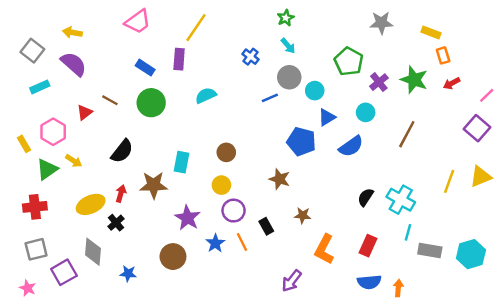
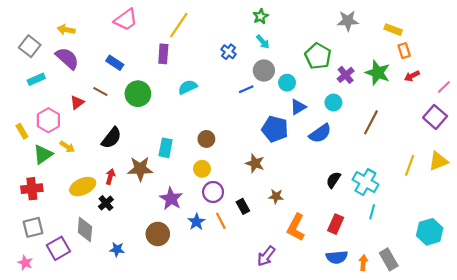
blue rectangle: (145, 68) -> (115, 63), moved
gray rectangle: (430, 250) -> (389, 259), moved, turned 50

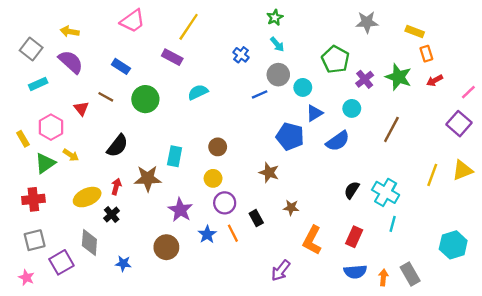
purple rectangle: (163, 54) -> (172, 57), turned -66
red triangle: (77, 103) -> (81, 108), turned -32

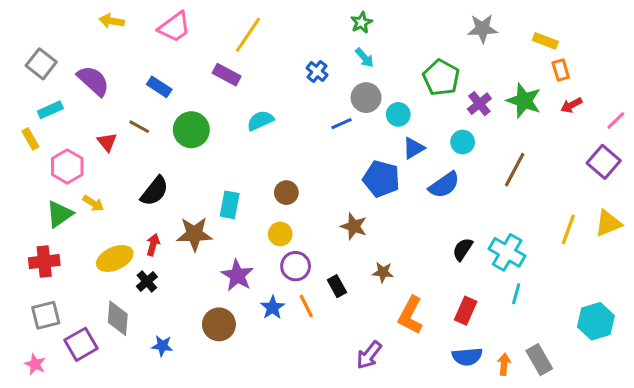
yellow arrow: (70, 31) -> (112, 21), moved
yellow rectangle: (23, 139) -> (30, 139), moved

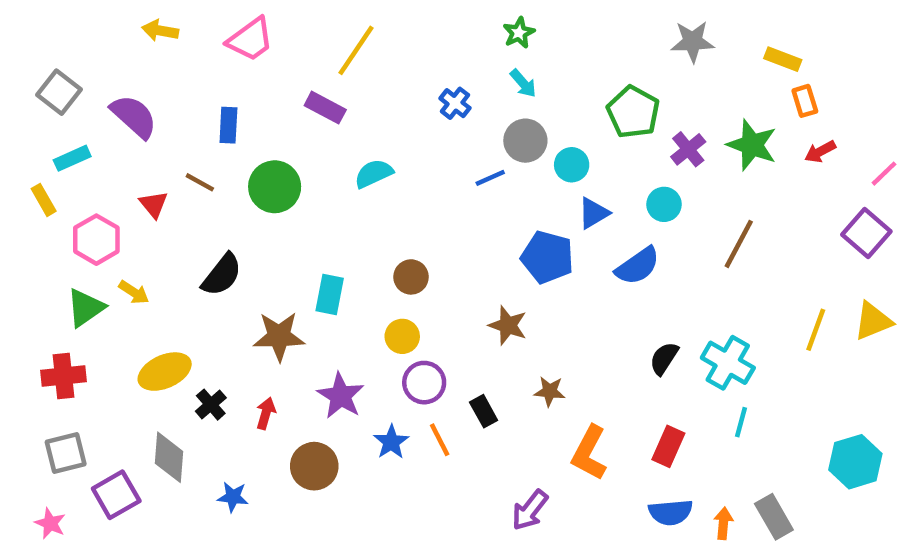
blue rectangle: (159, 87) -> (228, 125), turned 60
red arrow: (153, 245) -> (266, 413), moved

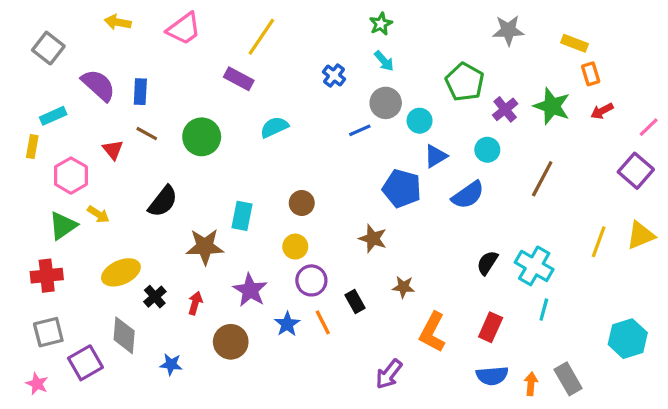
gray square: (59, 92) -> (48, 48), moved
blue rectangle: (228, 125) -> (140, 92), moved
yellow rectangle: (44, 200) -> (32, 147), turned 40

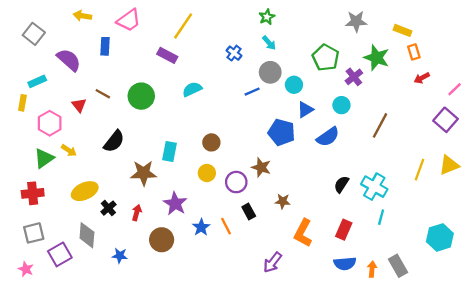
blue rectangle: (140, 92) -> (105, 46), moved
green star: (552, 106) -> (377, 58), moved
purple circle: (311, 280) -> (236, 182), moved

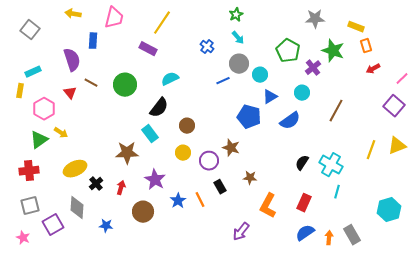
pink trapezoid: (129, 20) -> (114, 18), turned -40
purple semicircle: (69, 60) -> (72, 60), moved, turned 30
black semicircle: (114, 141) -> (159, 108), moved
cyan rectangle: (170, 151) -> (150, 134), turned -48
blue semicircle: (345, 263) -> (305, 233), turned 150

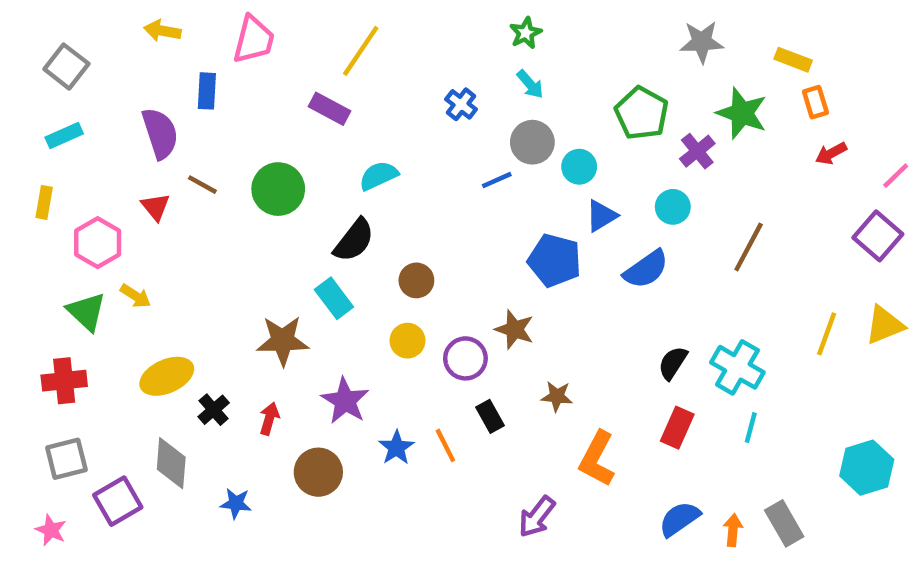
cyan rectangle: (33, 72) -> (64, 136), moved
green triangle: (39, 140) -> (86, 312), turned -42
red rectangle: (304, 203) -> (677, 428), moved

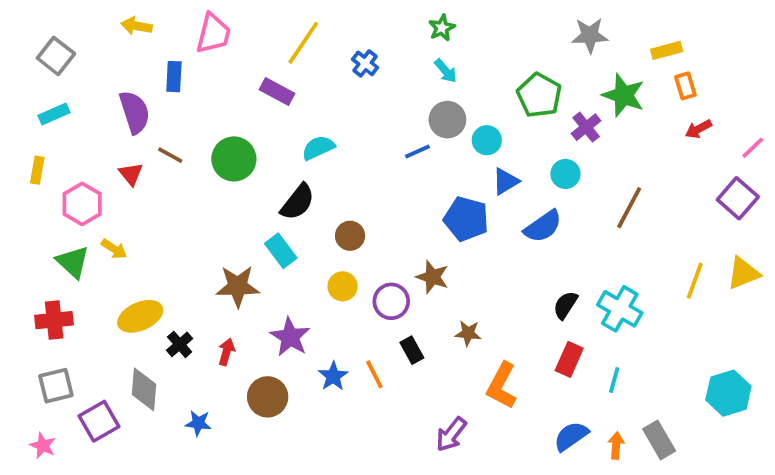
yellow rectangle: (793, 60) -> (667, 50), turned -36
blue cross: (461, 104) -> (365, 63), moved
cyan line: (751, 428) -> (614, 380), moved

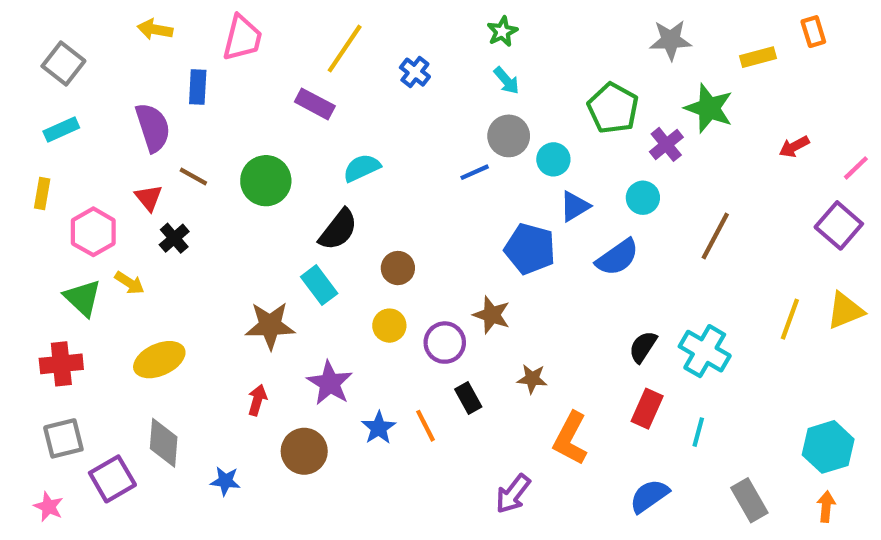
orange rectangle: (685, 86) -> (813, 32), moved
black cross: (180, 344) -> (174, 238), moved
orange arrow: (616, 446) -> (826, 507), moved

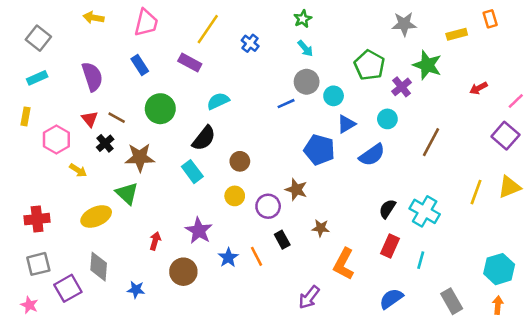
blue rectangle: (198, 87) -> (140, 65), moved, turned -36
brown line: (193, 176) -> (117, 118), moved
green triangle: (83, 298) -> (127, 193), moved
brown star: (270, 326) -> (140, 157), moved

